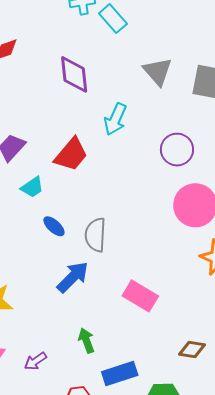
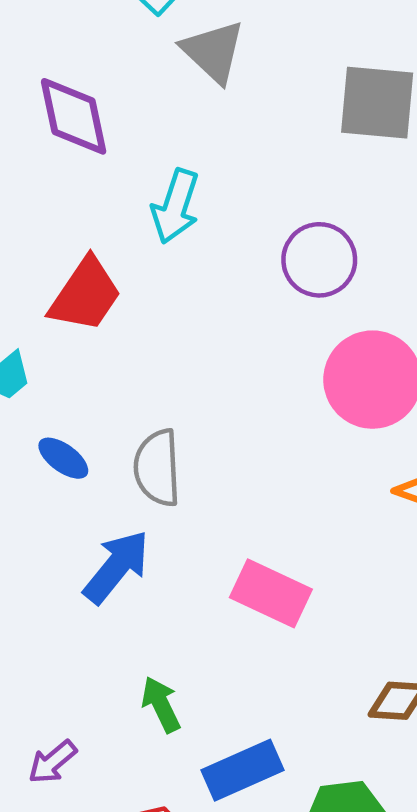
gray triangle: (158, 72) -> (213, 52), moved

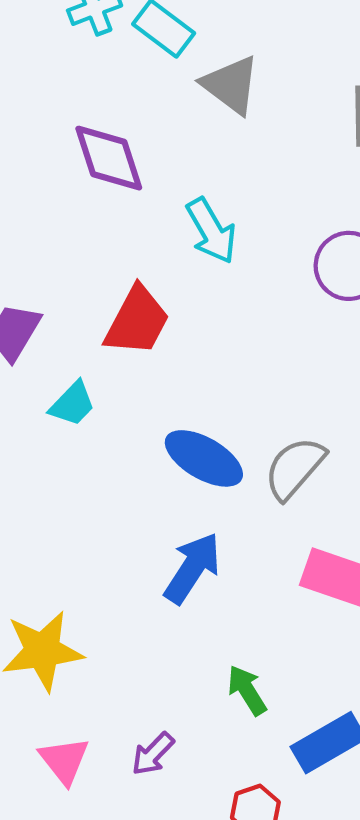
cyan arrow: (176, 206) -> (211, 231), turned -42
blue ellipse: (63, 458) -> (204, 458), moved, size x1.6
gray semicircle: (157, 468) -> (295, 468), moved, turned 50

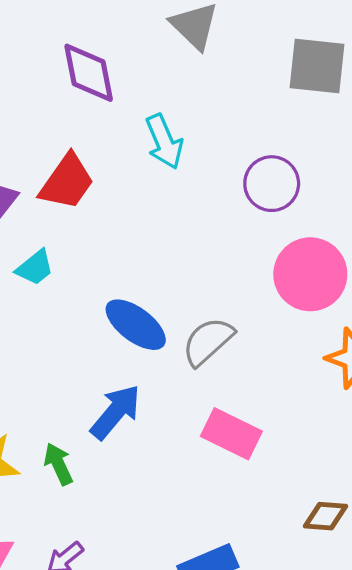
red trapezoid: (137, 321) -> (67, 182), moved
green arrow: (247, 690) -> (58, 464), moved

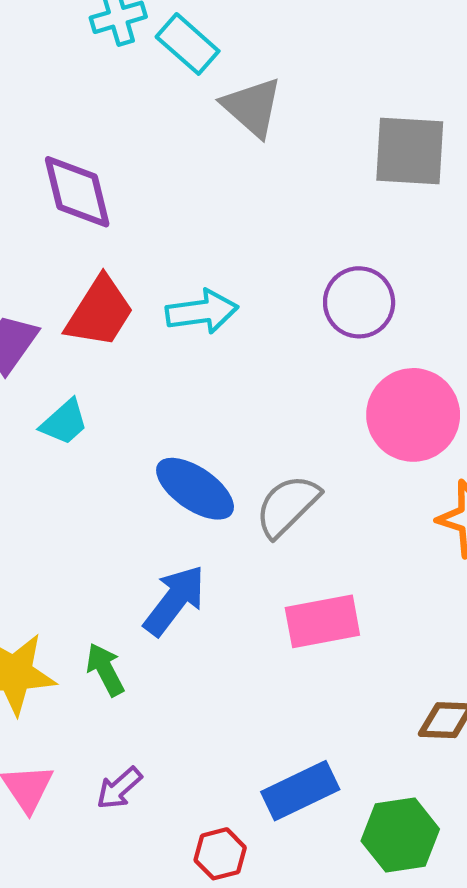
purple diamond: (89, 73) -> (77, 192), moved
cyan arrow: (164, 142) -> (202, 312), moved, turned -72
pink rectangle: (231, 434) -> (322, 621), turned -34

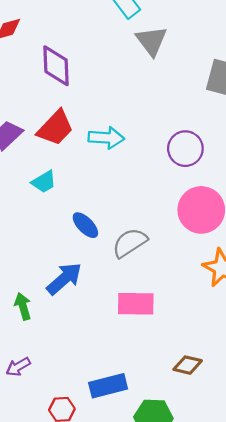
cyan trapezoid: (64, 422) -> (44, 182), moved
blue ellipse: (195, 489) -> (85, 225), size x0.7

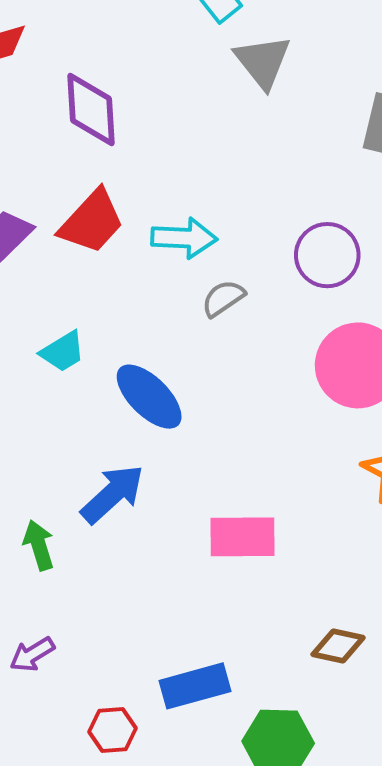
cyan trapezoid: (44, 182) -> (63, 352), moved
blue ellipse: (85, 225) -> (149, 397), size x1.4
gray semicircle: (130, 243) -> (223, 298), moved, size x0.7

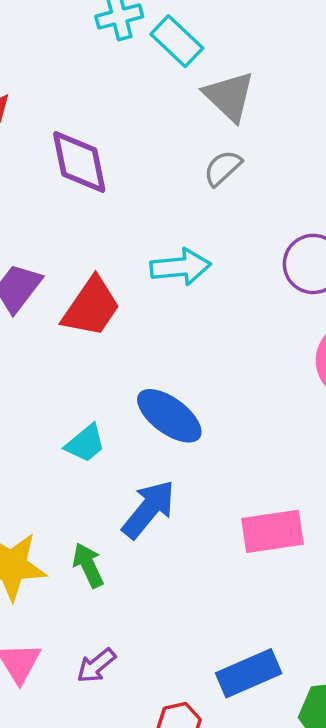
red trapezoid: (92, 222) -> (91, 307), moved
gray semicircle: (223, 298) -> (223, 168), moved
cyan trapezoid: (63, 352) -> (85, 443), moved

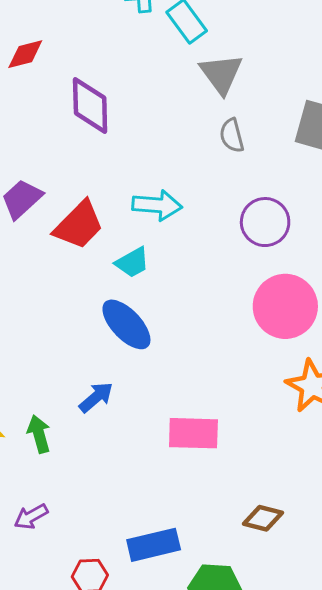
gray semicircle: (223, 168) -> (232, 135), moved, turned -72
cyan trapezoid: (85, 443) -> (132, 263), moved
blue arrow: (149, 509) -> (96, 397), size x0.7

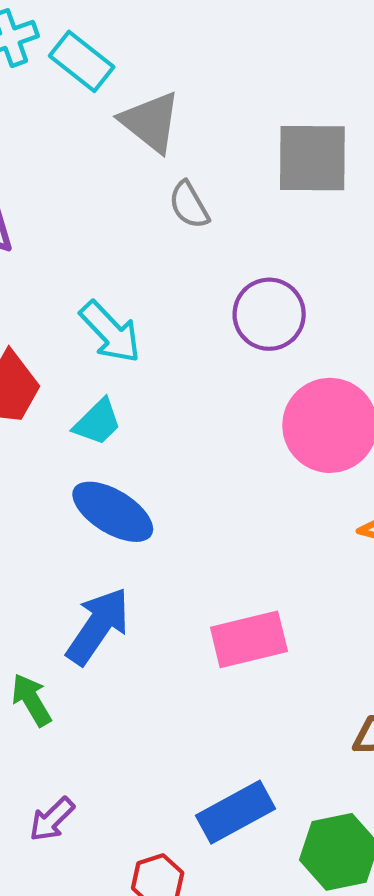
cyan arrow: (157, 205) -> (110, 332), turned 57
blue arrow: (96, 397) -> (98, 626), size x1.5

